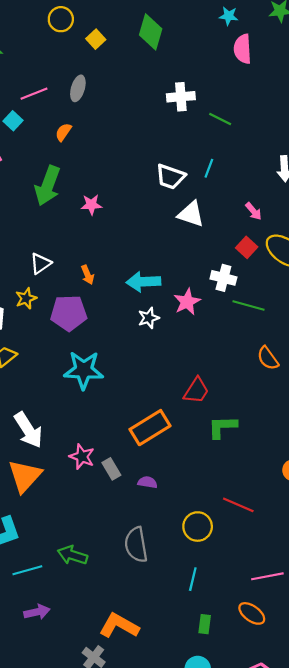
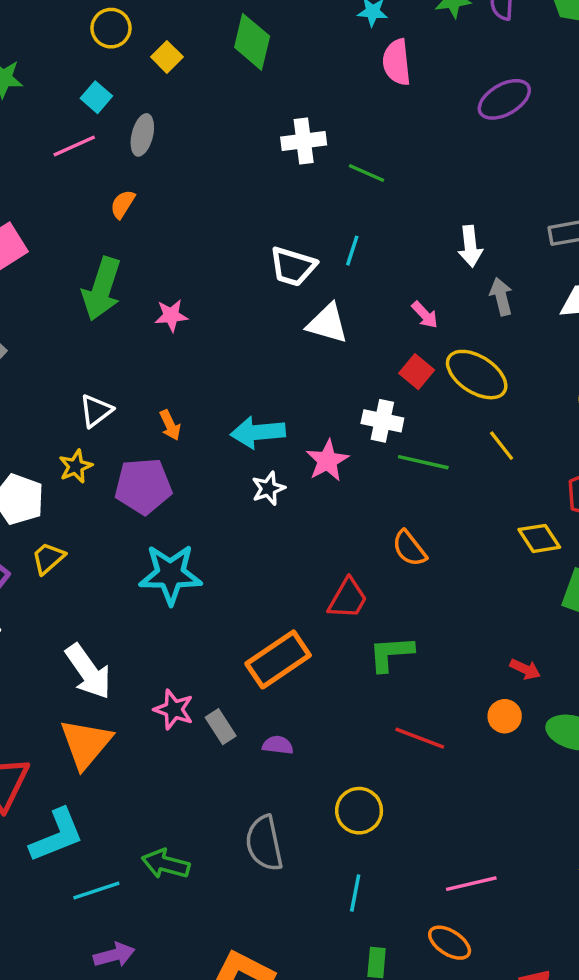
cyan square: (13, 121) -> (96, 97), moved
orange semicircle: (268, 358) -> (409, 548), moved
red line: (238, 505) -> (420, 738), moved

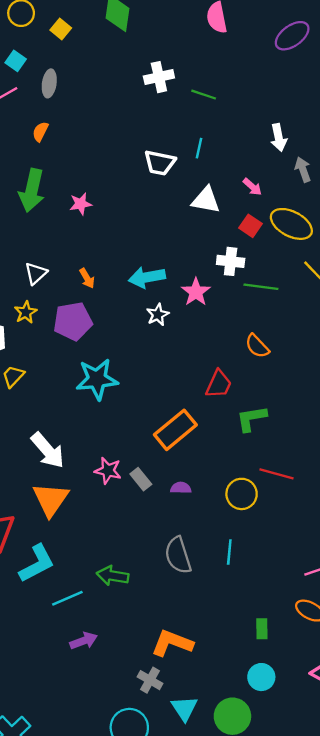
white triangle: (327, 323) -> (206, 200), moved
yellow circle: (359, 811) -> (242, 494), moved
cyan line: (355, 893) -> (229, 552), moved

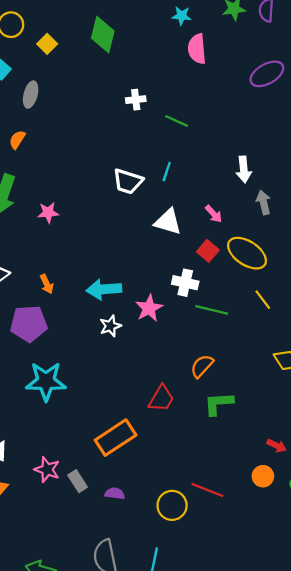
white cross: (159, 77) -> (136, 100), size x0.7
orange semicircle: (257, 346) -> (202, 366), turned 80
green L-shape: (251, 419) -> (219, 404), moved

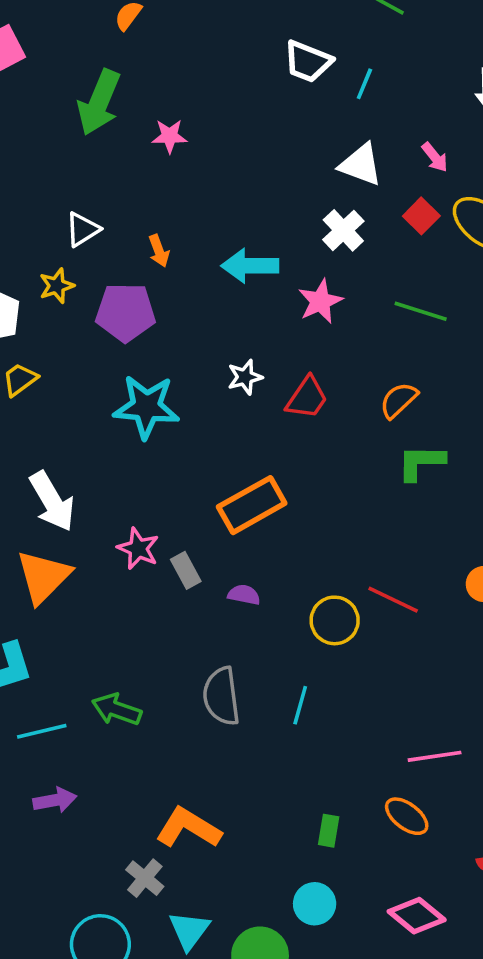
white trapezoid: (128, 181) -> (308, 61), moved
white cross: (185, 283) -> (343, 230), moved, turned 30
white star: (110, 326) -> (245, 377), moved
red trapezoid: (161, 398) -> (307, 398), moved

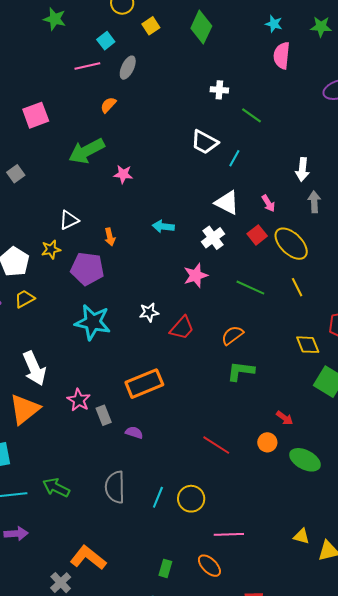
green arrow: (99, 102) -> (87, 151), turned 33
cyan arrow: (250, 266) -> (163, 226), moved, size x0.7
yellow circle: (335, 620) -> (191, 499), moved

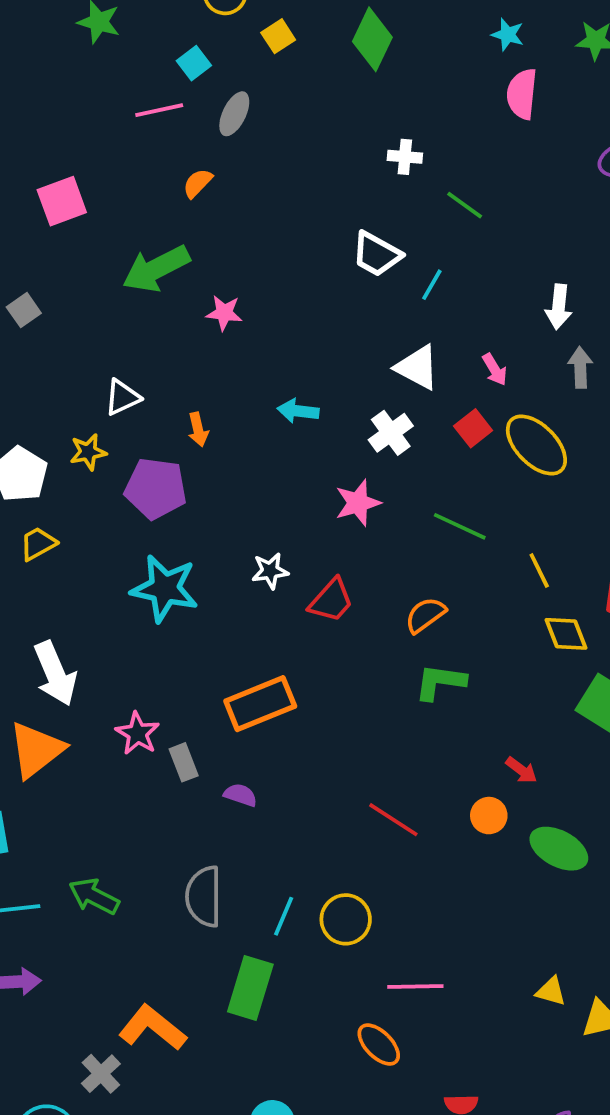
yellow line: (297, 287) -> (539, 570), moved
green rectangle: (165, 568) -> (250, 988), moved, size x1.8

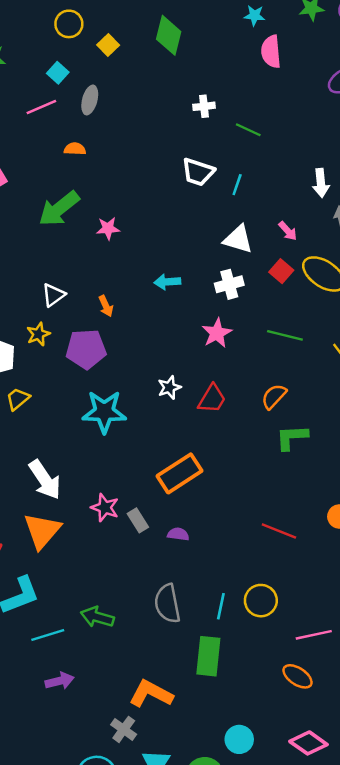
orange semicircle: (198, 183) -> (75, 149), turned 60
white cross: (391, 433) -> (229, 284), turned 32

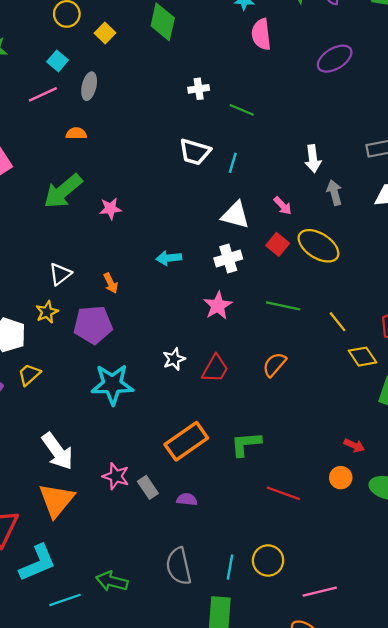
green L-shape: (292, 437) -> (246, 444), moved

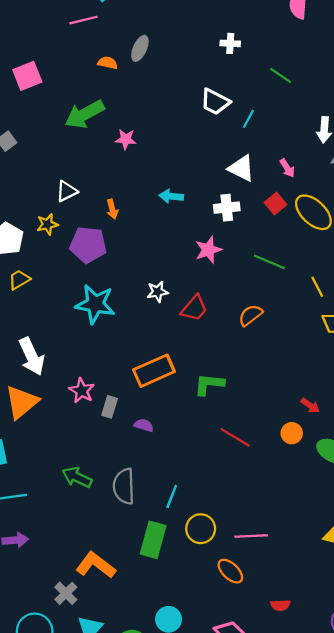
gray ellipse: (89, 86) -> (140, 48), moved
green line: (242, 110) -> (281, 75), moved
gray rectangle: (148, 487) -> (110, 407), turned 40
yellow circle: (268, 561) -> (201, 529), moved
green arrow: (112, 581) -> (77, 477), moved

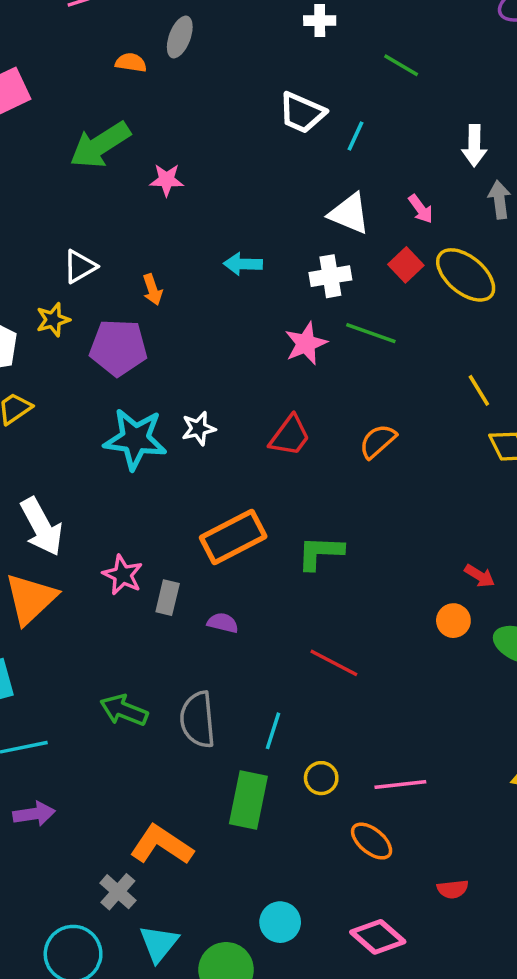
green line: (269, 262) -> (371, 333), moved
white star: (157, 292) -> (199, 428), moved
red line: (235, 437) -> (334, 663), moved
yellow circle: (201, 529) -> (321, 778), size x0.7

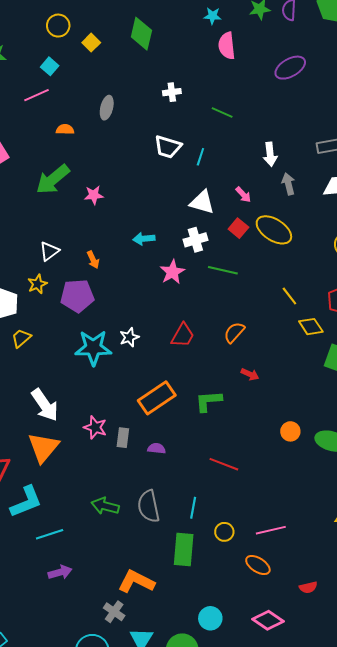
gray ellipse: (180, 37) -> (107, 108), moved
pink star: (306, 344) -> (172, 272), moved
red arrow: (480, 576) -> (250, 374), moved

